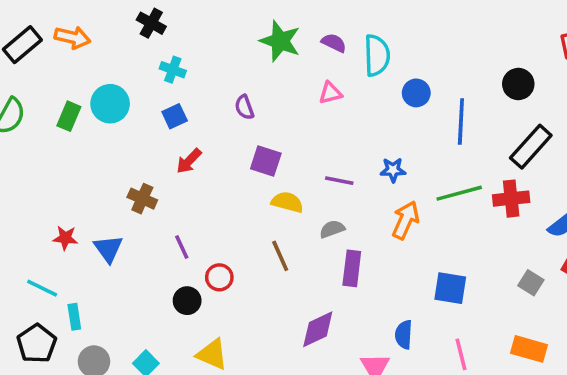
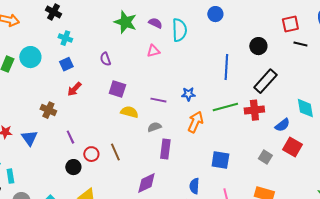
blue circle: (416, 93) -> (215, 14), moved
brown line: (280, 256) -> (115, 152), moved

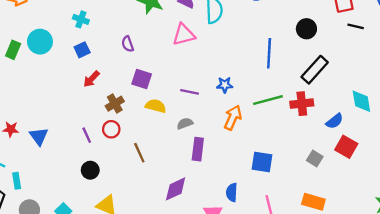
pink triangle: (153, 51) -> (184, 35), size x1.5
brown cross: (48, 110) -> (115, 104), moved, turned 35
red circle: (91, 154) -> (111, 129), moved

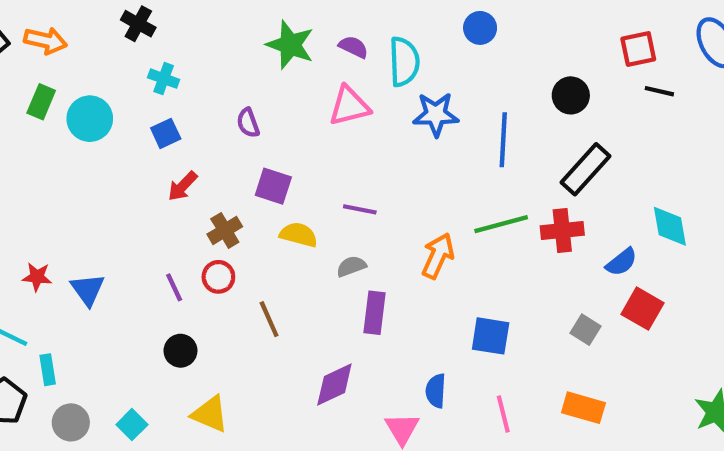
green rectangle: (13, 50) -> (41, 102), moved
blue star: (225, 85) -> (436, 114), moved, size x1.5

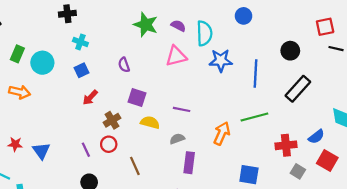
black cross: (138, 24) -> (67, 14), turned -35
orange arrow: (45, 41) -> (20, 92), moved
red cross: (562, 230) -> (286, 145), moved

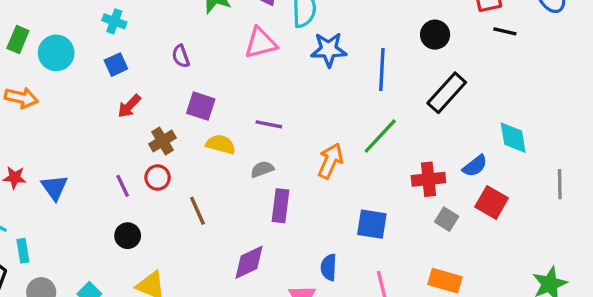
green line: (254, 117) -> (380, 136), turned -32

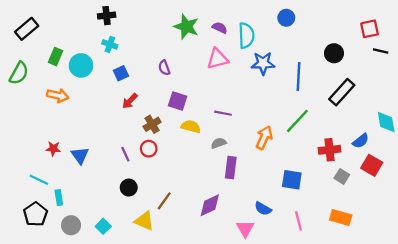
cyan cross: (114, 21) -> (110, 44), moved
brown line: (197, 211) -> (164, 201), moved, turned 60
blue semicircle: (329, 267) -> (263, 209), turned -63

